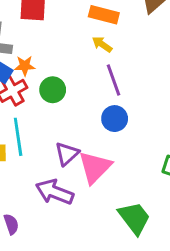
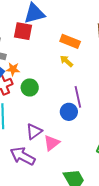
purple line: (114, 80) -> (78, 97), moved
pink triangle: (95, 167) -> (52, 143), size x0.7

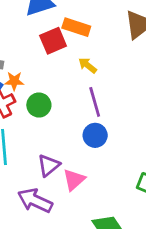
red square: (23, 31) -> (53, 41), moved, turned -30
orange rectangle: (70, 41) -> (76, 27), moved
purple line: (78, 97) -> (95, 102), moved

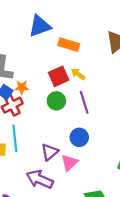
red square: (53, 41) -> (59, 76), moved
green circle: (39, 105) -> (56, 101), moved
blue circle: (95, 135) -> (79, 137), moved

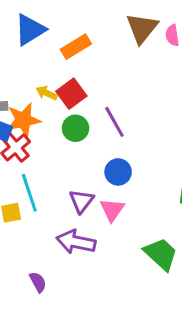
orange rectangle: (69, 45) -> (76, 47), turned -36
yellow arrow: (78, 74) -> (47, 93), moved
orange star: (22, 87) -> (23, 120), size x1.6

